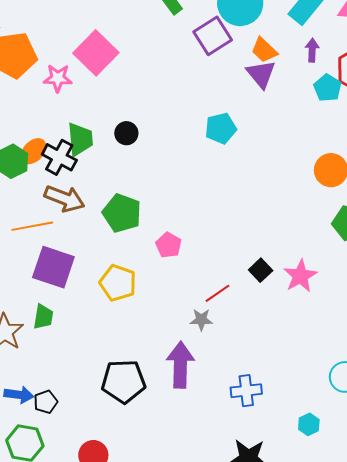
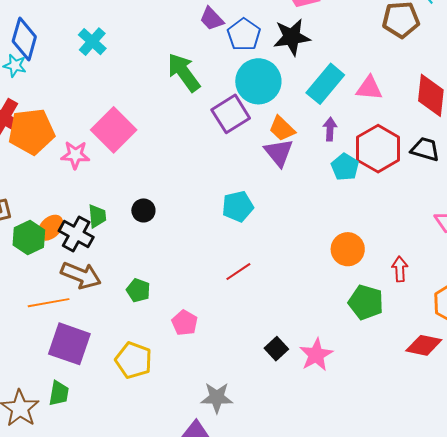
green trapezoid: (80, 139) -> (97, 216), size x0.7
green pentagon: (122, 213) -> (138, 290), size x0.6
red line: (217, 293) -> (238, 272), moved
gray star: (201, 320) -> (217, 398), size x1.4

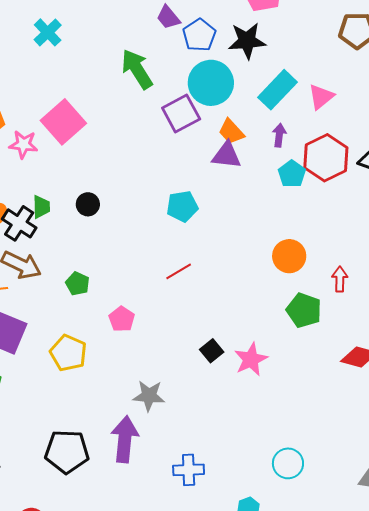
pink triangle: (369, 88) -> (321, 97), turned -48
purple triangle: (279, 152) -> (227, 155), turned -48

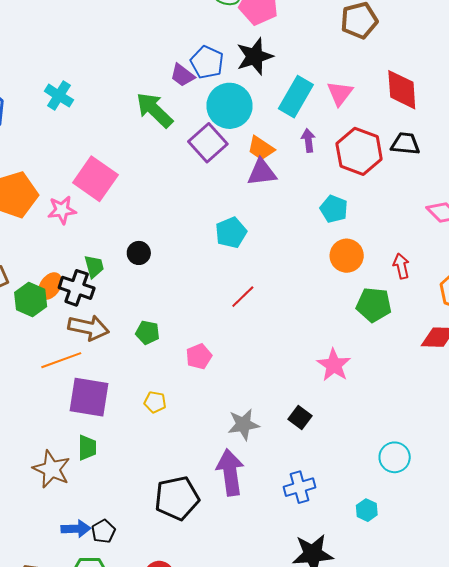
purple trapezoid: (168, 17) -> (182, 75), moved
cyan pentagon: (292, 174) -> (334, 209), moved
pink pentagon: (122, 319) -> (199, 356), turned 30
black square: (212, 351) -> (300, 418), moved
yellow pentagon: (68, 353) -> (155, 402), size x0.6

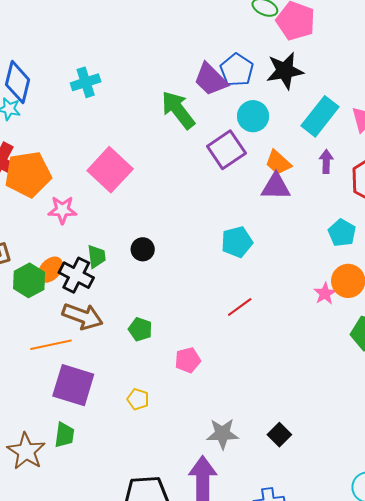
purple trapezoid: (182, 75) -> (211, 79), size x1.4
cyan cross: (59, 96) -> (86, 82), turned 32
cyan circle: (230, 106) -> (253, 116), size x0.7
pink star: (62, 210) -> (62, 210), moved
pink star: (334, 365) -> (325, 293), moved, size x0.7

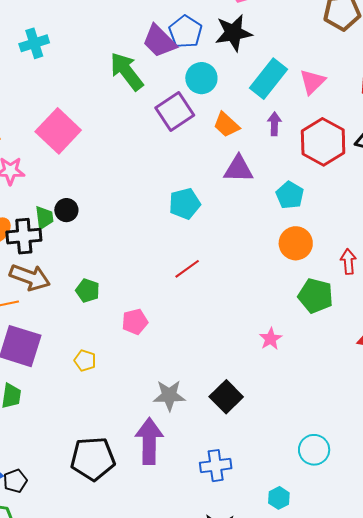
purple triangle: (276, 187) -> (238, 169), moved
black circle: (143, 249) -> (66, 210), moved
black cross: (76, 275) -> (24, 236), turned -32
pink star: (325, 293) -> (271, 339), moved
black square: (279, 435) -> (226, 397), size x1.4

